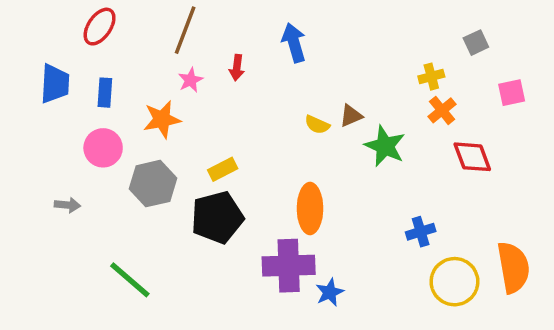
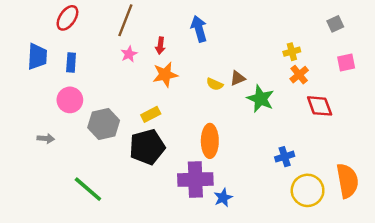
gray square: (476, 43) -> (335, 24), moved
orange star: (162, 119) -> (165, 75), moved

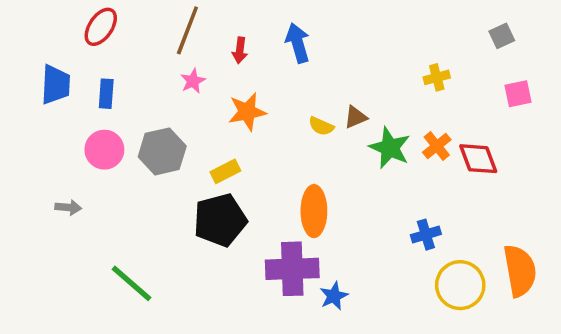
red arrow: (160, 46) -> (240, 50), moved
orange cross: (299, 75) -> (437, 146), moved
gray hexagon: (104, 124) -> (162, 151), moved

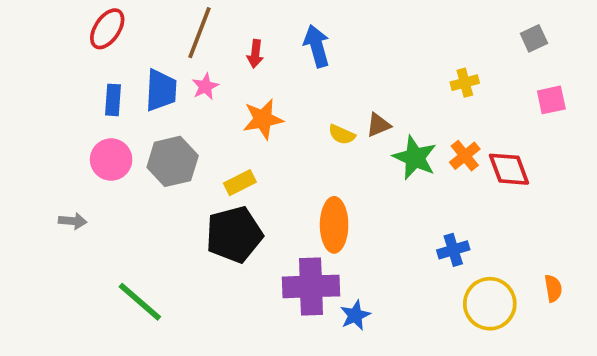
blue trapezoid: (56, 85) -> (161, 90), moved
orange semicircle: (520, 271) -> (553, 288), size x0.5

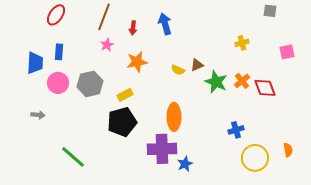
gray square: (534, 38) -> (270, 11), moved, turned 32
blue trapezoid: (161, 90) -> (35, 63), moved

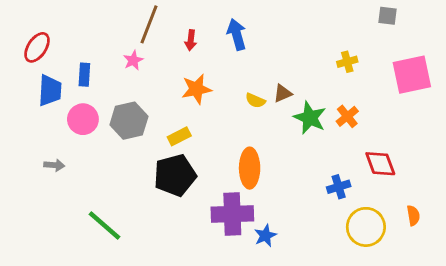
red ellipse: (56, 15) -> (37, 47), moved
pink star: (107, 45) -> (133, 60), moved
pink square: (287, 52) -> (412, 75), size x1.8
red diamond: (265, 88) -> (380, 164), moved

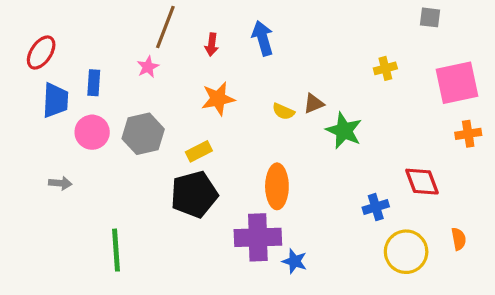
orange cross: (347, 116) -> (468, 134), moved, turned 30
green line: (105, 225) -> (116, 250), turned 45
blue star: (265, 236) -> (295, 261), turned -30

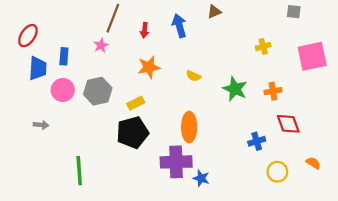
brown triangle: (314, 103) -> (214, 12), moved
orange cross: (468, 134) -> (273, 91), moved
orange semicircle: (459, 239) -> (313, 163), turned -48
yellow circle: (406, 252) -> (277, 172), size x0.7

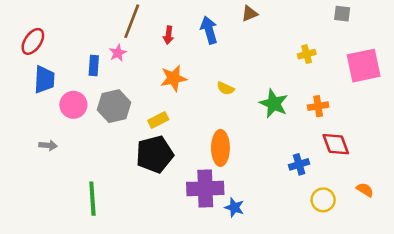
blue rectangle: (64, 56) -> (94, 66), moved

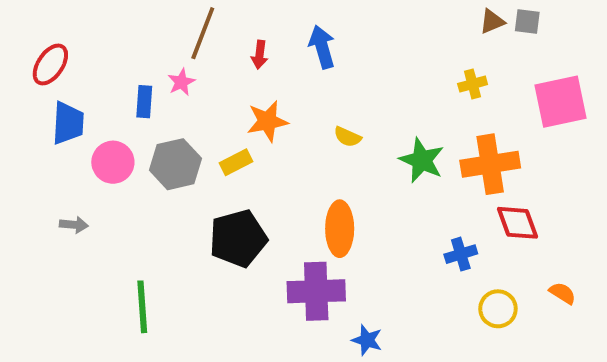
brown triangle: (250, 14) -> (492, 22), moved
orange cross: (318, 106) -> (490, 164), size x1.8
yellow rectangle: (158, 120) -> (236, 162), moved
blue star: (234, 207) -> (367, 340), moved

